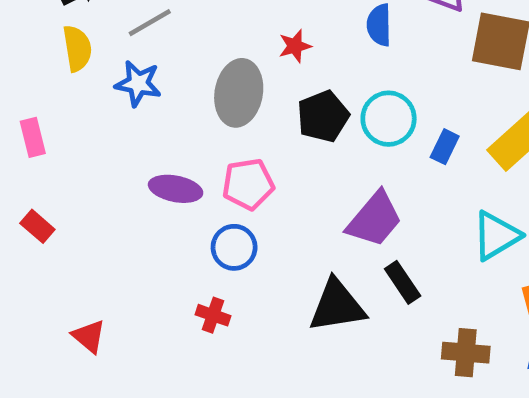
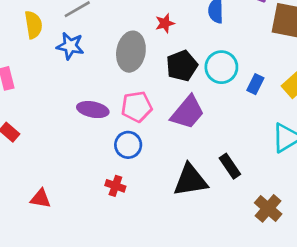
purple trapezoid: (374, 219) -> (187, 112), moved
red triangle: (89, 336) -> (41, 199), turned -30
brown cross: (466, 353) -> (268, 208), turned 36

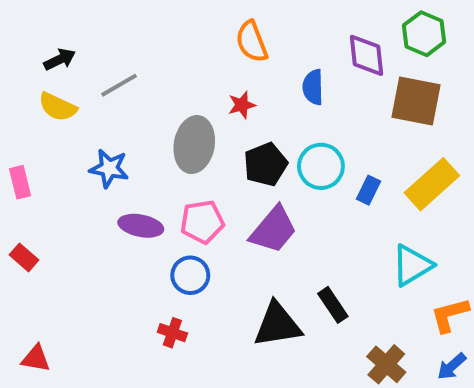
yellow semicircle: (33, 25) -> (58, 107), turned 124
blue star: (70, 46) -> (109, 168), moved
red triangle: (41, 199) -> (36, 358), moved

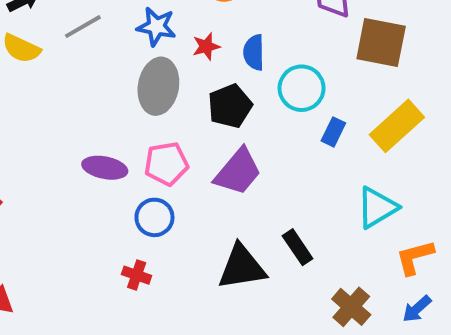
blue semicircle: (313, 87) -> (254, 52), moved
cyan circle: (321, 166) -> (302, 88), moved
blue star: (109, 168) -> (156, 27), moved

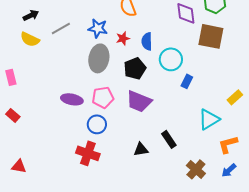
yellow rectangle: (397, 126) -> (235, 97), moved, size x0.6
purple trapezoid: (238, 172) -> (139, 101), turned 72
black triangle: (242, 267) -> (141, 149), size x0.6
red cross: (137, 275) -> (88, 153), size x1.6

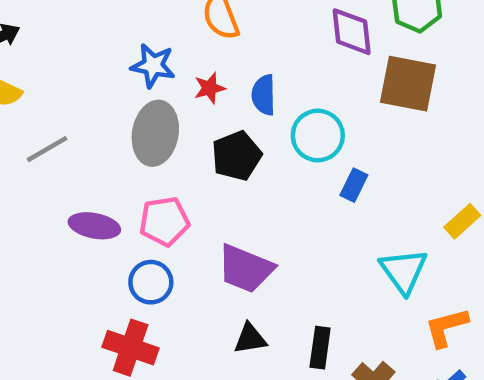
gray line: (61, 28) -> (47, 149), moved
purple trapezoid: (139, 101) -> (246, 269), moved
cyan triangle: (209, 119) -> (404, 271), turned -35
black rectangle: (169, 139) -> (320, 348), moved, turned 42

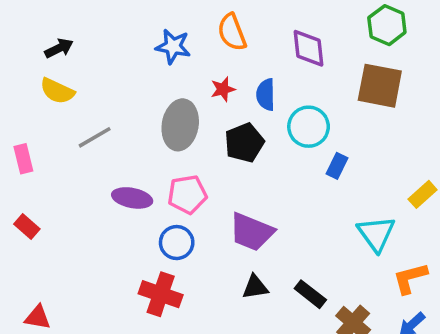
purple diamond: (352, 32) -> (309, 48), moved
blue star: (153, 66) -> (173, 46), moved
black rectangle: (320, 348) -> (310, 294), turned -60

